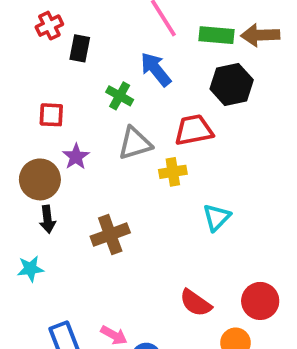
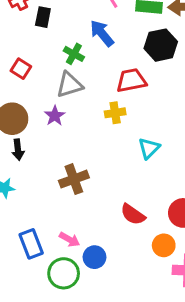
red square: (51, 115) -> (21, 69), turned 30
gray triangle: (135, 143) -> (69, 85), moved
purple star: (76, 157) -> (55, 116), moved
brown cross: (110, 235) -> (74, 179), moved

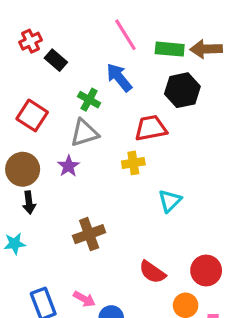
black rectangle: (43, 17) -> (56, 60), turned -60
red square: (21, 69) -> (32, 115), size x1.4

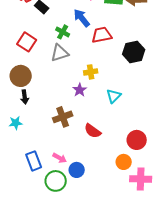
black hexagon: (182, 90) -> (134, 52), moved
red trapezoid: (151, 128) -> (102, 35), moved
purple star: (68, 166) -> (80, 90), moved
red semicircle: (152, 272) -> (93, 131), moved

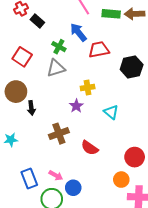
cyan triangle: (114, 96) -> (111, 112), turned -35
black arrow: (25, 97) -> (31, 108), moved

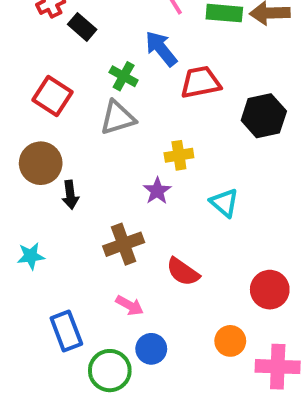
pink arrow: (56, 175) -> (130, 305), moved
orange circle: (121, 180) -> (230, 341), moved

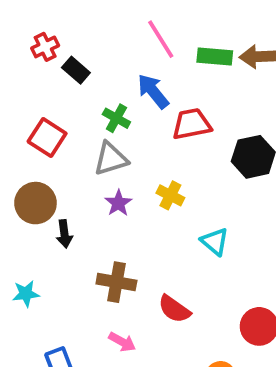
yellow cross: (179, 155) -> (170, 195), turned 36
purple star: (157, 191) -> (118, 203), moved
brown cross: (124, 244) -> (116, 282), turned 30

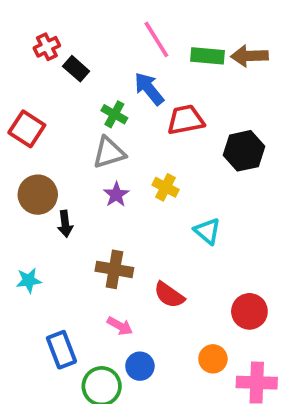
red square: (47, 138) -> (27, 129), moved

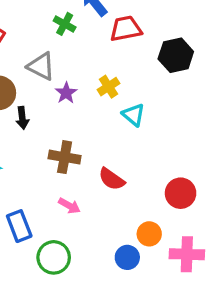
gray triangle: (109, 153) -> (41, 66), moved, turned 44
yellow cross: (166, 187) -> (108, 87), turned 30
cyan triangle: (207, 231) -> (134, 115), moved
blue circle: (140, 366) -> (127, 257), moved

